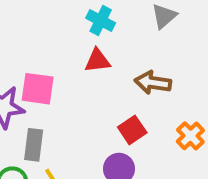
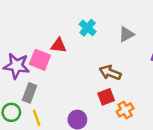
red triangle: (97, 61) -> (59, 45), moved
red square: (132, 130) -> (106, 97), moved

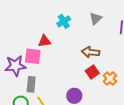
cyan cross: (88, 28) -> (64, 21), turned 32

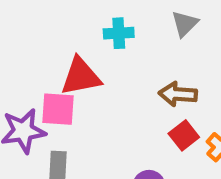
cyan cross: (64, 21) -> (119, 33), turned 32
red triangle: (44, 41) -> (81, 76), size x1.5

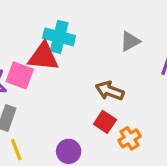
cyan cross: (119, 33) -> (59, 37), moved, size x1.4
red square: (184, 135) -> (105, 122), turned -35

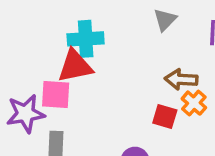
brown arrow: (110, 91) -> (181, 79), moved
orange cross: (129, 138) -> (194, 103), moved

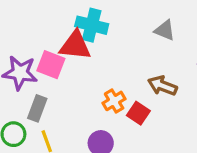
gray triangle: (165, 20) -> (165, 30), turned 50
orange cross: (194, 103) -> (114, 101), moved

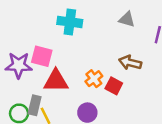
red triangle: (75, 45) -> (56, 81), moved
gray rectangle: (37, 108) -> (35, 105), moved

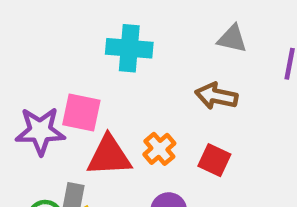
brown arrow: (130, 63) -> (216, 96), moved
orange cross: (94, 79) -> (159, 149), moved

